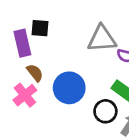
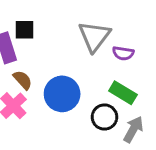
gray triangle: (102, 39) -> (94, 36), turned -44

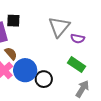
blue circle: (62, 94) -> (25, 70), moved
black circle: (104, 117) -> (44, 79), moved

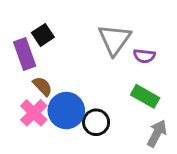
black square: (13, 21) -> (43, 35), turned -32

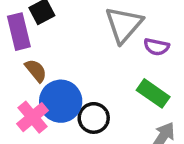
pink cross: (34, 113) -> (33, 117), moved

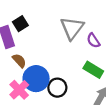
purple semicircle: (156, 47) -> (93, 41), turned 48

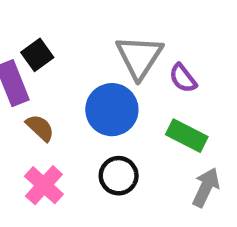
blue circle: (36, 79) -> (112, 110), moved

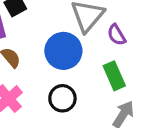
green rectangle: (187, 136) -> (114, 76), turned 32

